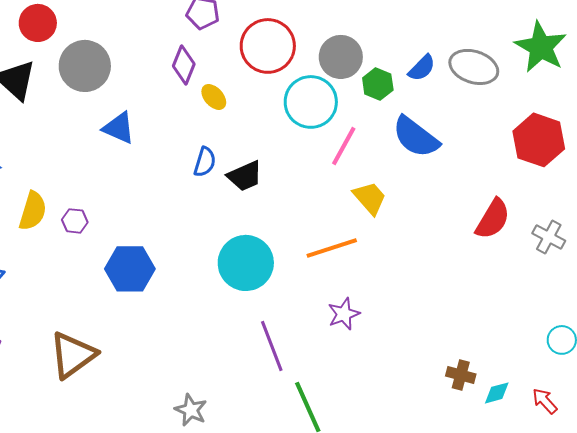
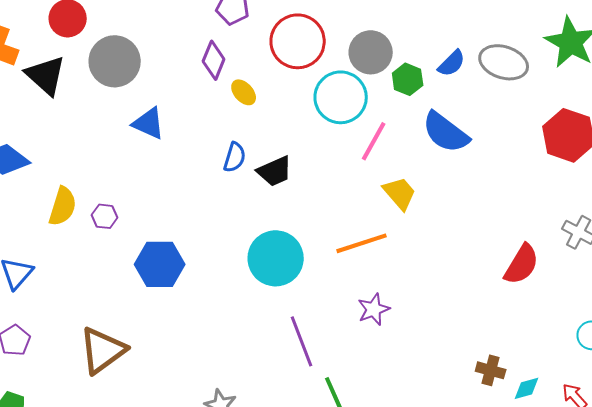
red semicircle: (493, 219) -> (522, 264), moved

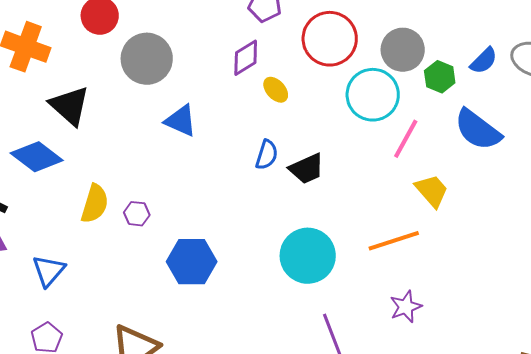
purple diamond: (214, 60) -> (246, 58), turned 36
black triangle: (46, 75) -> (70, 106), moved

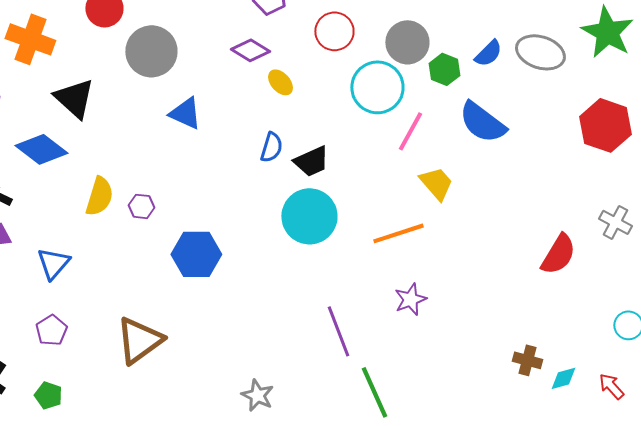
red circle: (330, 39) -> (334, 31), size x0.7
purple diamond: (246, 58) -> (250, 50), turned 63
cyan circle: (308, 256) -> (309, 216), moved

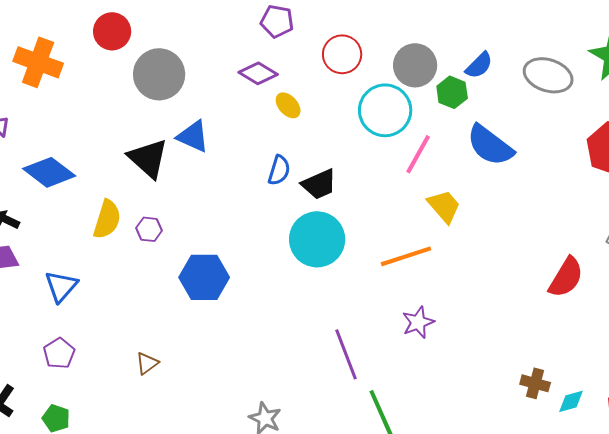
blue semicircle: (488, 53) -> (479, 65), moved
black triangle: (74, 98) -> (148, 158), moved
brown triangle: (139, 340) -> (147, 363), size x0.5

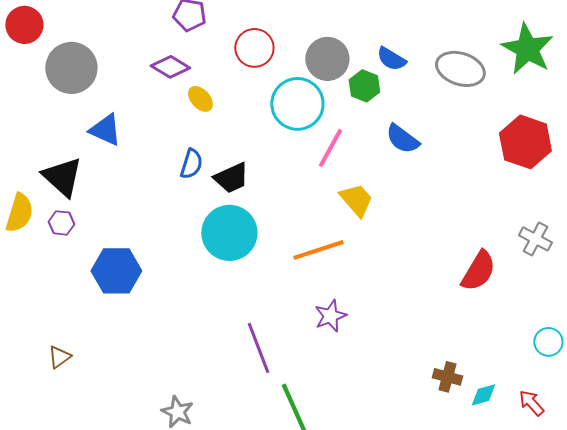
blue semicircle: (479, 65) -> (391, 59), turned 76
blue semicircle: (490, 145) -> (402, 139), size x0.7
black triangle: (148, 158) -> (62, 177), moved

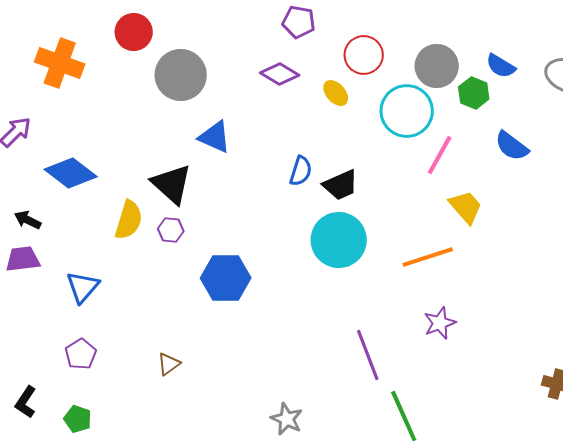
yellow ellipse: (200, 99) -> (336, 93), moved

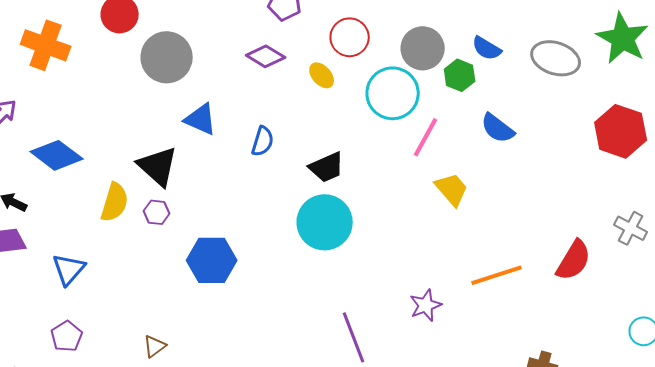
blue semicircle: (301, 171) -> (263, 141), moved
orange line: (428, 257) -> (497, 275), moved

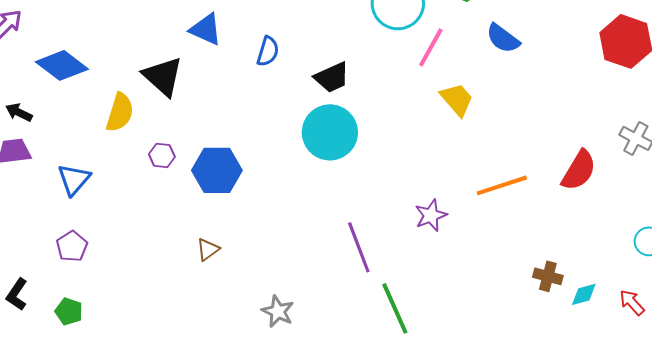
purple hexagon: (157, 212) -> (162, 155), moved
brown triangle: (155, 346) -> (208, 249), moved

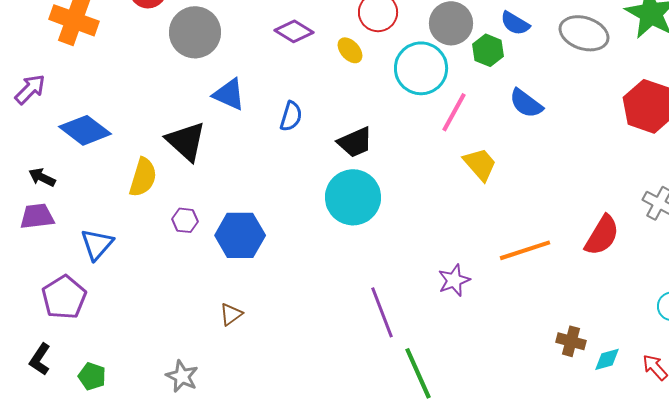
purple pentagon: (72, 246) -> (64, 297), moved, size x1.4
gray star: (278, 311) -> (182, 376), moved

